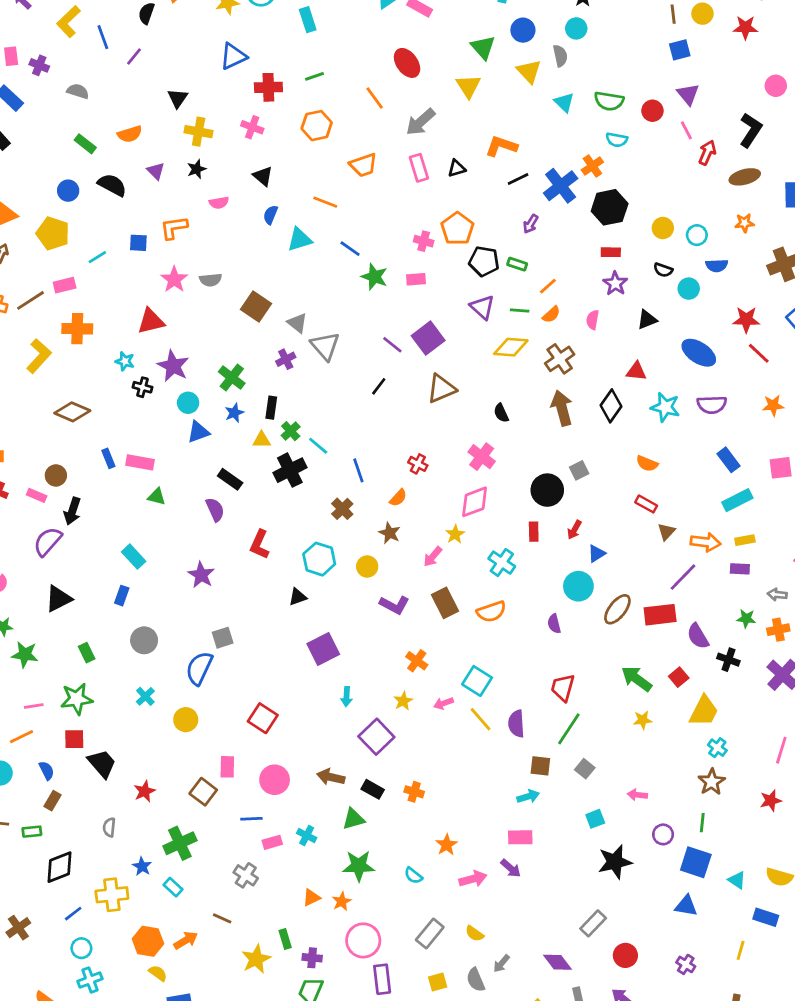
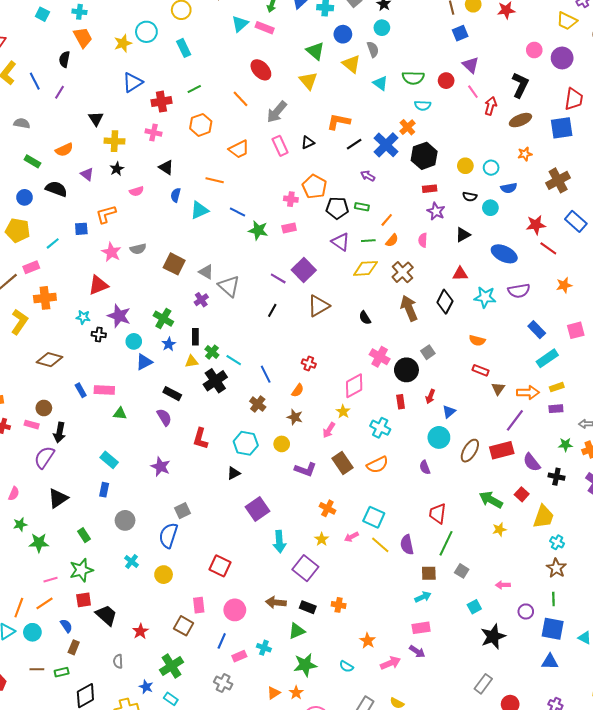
purple arrow: (531, 224) -> (368, 176), turned 96
pink cross: (482, 457) -> (380, 357), moved
cyan arrow: (347, 697) -> (279, 542), size x1.5
blue line: (251, 819) -> (222, 641), turned -56

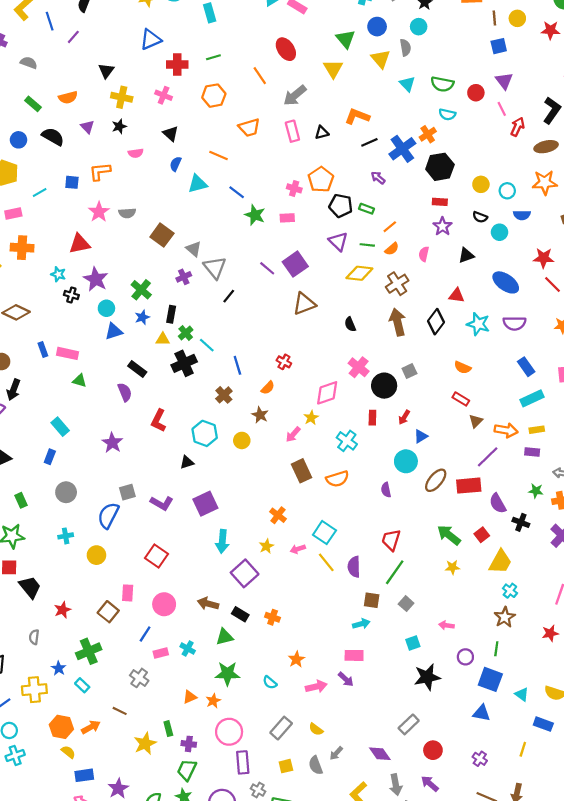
orange star: (525, 154) -> (545, 183), size x1.6
black line: (272, 310) -> (229, 296), moved
purple L-shape: (306, 469) -> (162, 503), moved
cyan cross: (132, 561) -> (66, 536), turned 32

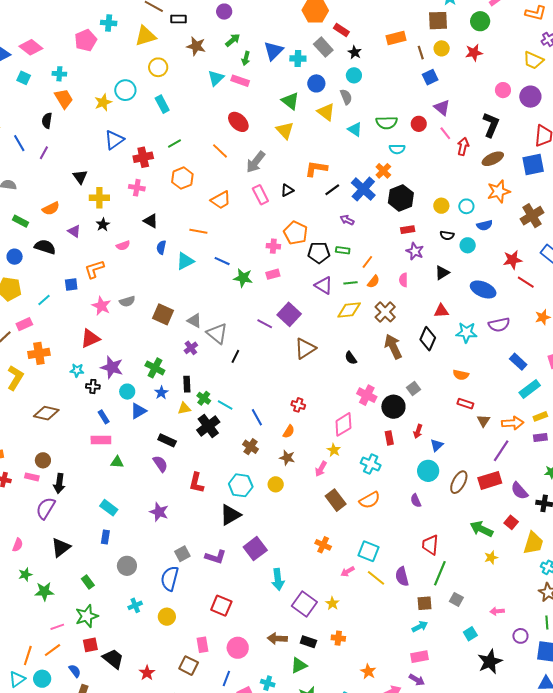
blue rectangle: (43, 350) -> (104, 417), moved
black triangle: (187, 462) -> (230, 515), size x1.6
yellow star: (266, 546) -> (332, 603), moved

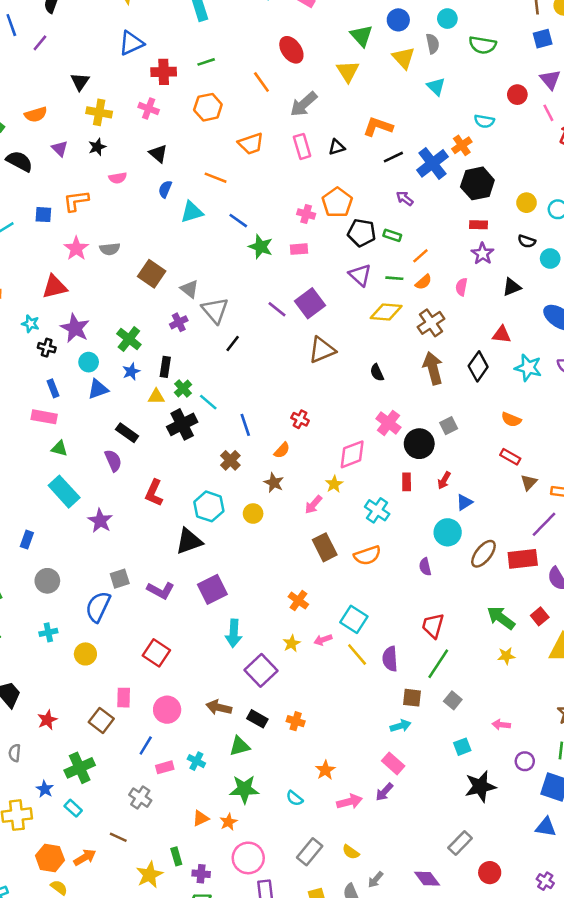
green semicircle: (387, 123) -> (483, 45), moved
cyan rectangle: (109, 508) -> (64, 492), moved, size x1.4
yellow star: (332, 603) -> (292, 643), moved
pink rectangle: (419, 657) -> (393, 763), turned 42
purple arrow: (417, 680) -> (384, 792), turned 91

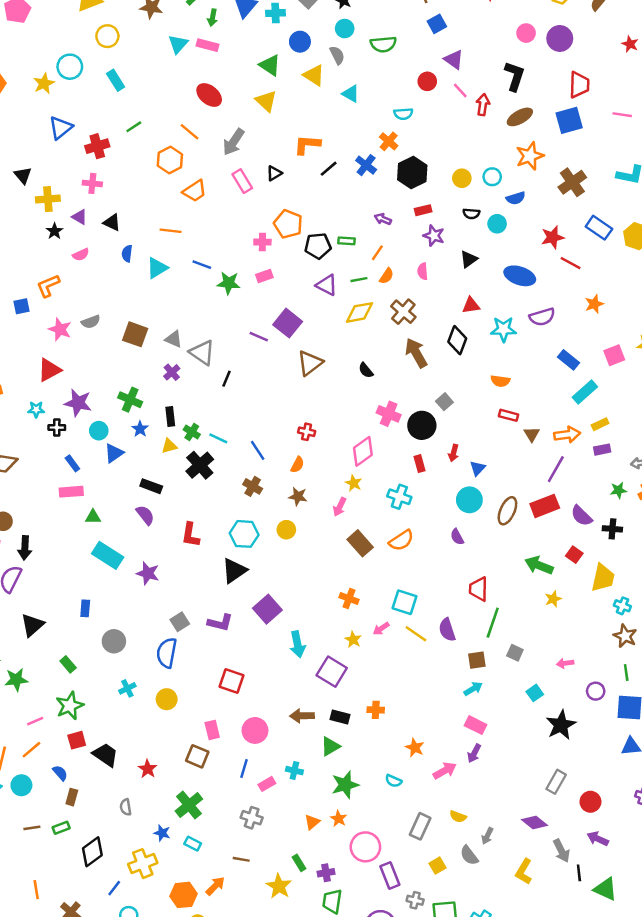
orange hexagon: (208, 107) -> (170, 160), moved
purple triangle: (60, 148) -> (80, 217), moved
blue cross: (432, 163) -> (366, 165), size x0.7
purple arrow: (405, 198) -> (383, 219), moved

